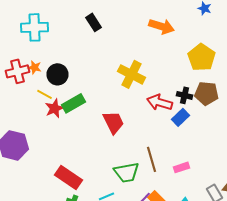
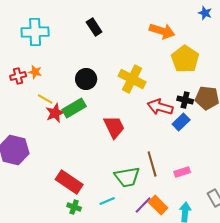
yellow pentagon: (202, 57) -> (185, 59), moved
red cross: (18, 71) -> (18, 76), size x0.7
black circle: (58, 74) -> (86, 79), moved

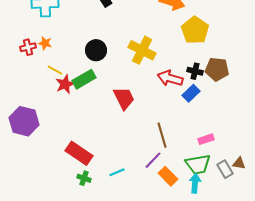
pink rectangle: (182, 172) -> (206, 139), moved
green trapezoid: (127, 177) -> (198, 164), moved
purple line: (143, 205) -> (153, 160), moved

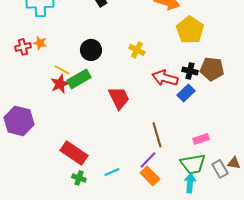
yellow cross: (142, 50) -> (137, 50), size x0.6
yellow line: (55, 70) -> (62, 70), moved
orange rectangle: (168, 176) -> (150, 176), moved

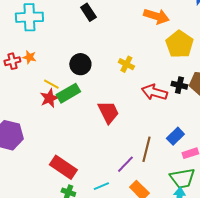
blue rectangle: (186, 93) -> (175, 136), moved
brown line: (157, 135) -> (146, 149), turned 30
purple line: (148, 160) -> (125, 164), moved

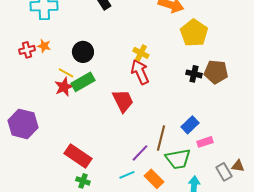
black circle: (80, 64) -> (83, 52), moved
red arrow: (154, 92) -> (140, 72), moved, turned 50
green trapezoid: (182, 178) -> (178, 159), moved
cyan line: (101, 186) -> (127, 175), moved

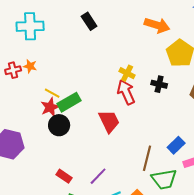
black circle: (83, 52) -> (59, 125), moved
black cross: (194, 74) -> (159, 84), moved
purple line: (140, 153) -> (98, 176), moved
red rectangle: (78, 156) -> (64, 176), size x0.6

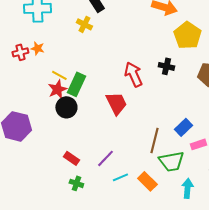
yellow cross: (127, 73) -> (84, 24), moved
green rectangle: (69, 102) -> (76, 84), turned -35

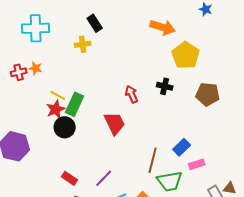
yellow cross: (84, 24) -> (83, 44), turned -35
red arrow: (133, 74) -> (132, 94), size x0.7

